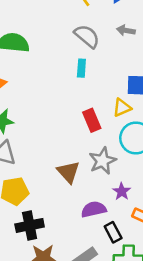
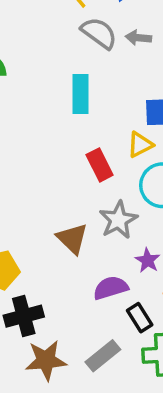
gray semicircle: (87, 36) -> (99, 33), moved
cyan rectangle: (81, 68) -> (80, 94), size x1.5

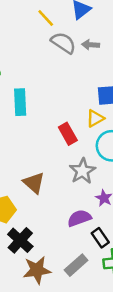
cyan rectangle: (80, 94) -> (20, 102), moved
brown triangle: (72, 239) -> (34, 183), moved
black cross: (24, 316) -> (20, 240), turned -30

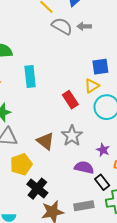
gray star: (82, 171) -> (72, 136), moved
purple semicircle: (79, 218) -> (84, 167), turned 36
gray rectangle: (76, 265) -> (84, 206), turned 36

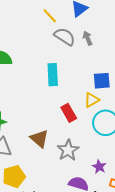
gray arrow: (84, 26) -> (88, 38), turned 64
cyan rectangle: (30, 77) -> (53, 75), moved
brown triangle: (45, 141) -> (39, 139), moved

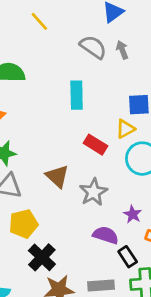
yellow line: (50, 16) -> (39, 21), moved
red rectangle: (69, 113) -> (96, 145), turned -30

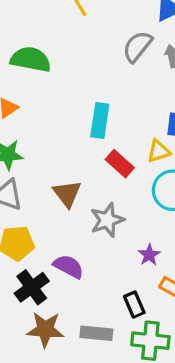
gray semicircle: (93, 47) -> (137, 47), turned -96
cyan rectangle: (77, 95) -> (100, 121), moved
purple semicircle: (106, 235) -> (68, 266), moved

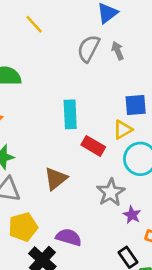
brown triangle: (67, 194) -> (56, 179), turned 40
gray star: (107, 220) -> (111, 192), moved

